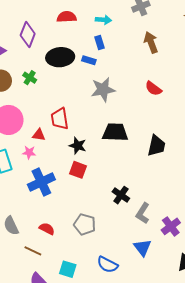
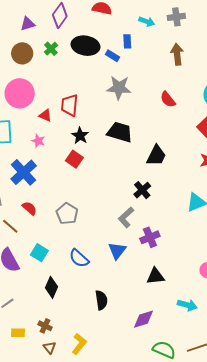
cyan arrow: (103, 20) -> (147, 21), moved
green cross: (30, 78) -> (51, 49), moved
pink star: (29, 152) -> (38, 141), moved
blue cross: (41, 182) -> (24, 172), moved, turned -32
black cross: (121, 195) -> (142, 190), moved

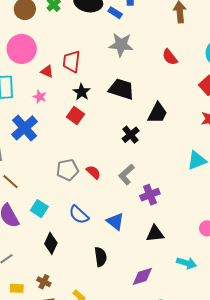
black cross: (142, 190) -> (131, 135), moved
red semicircle: (29, 208) -> (93, 172), moved
gray pentagon: (67, 214) -> (67, 170), turned 30
blue triangle: (117, 251) -> (115, 221), moved, turned -30

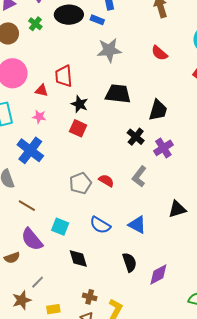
purple cross: (150, 195) -> (163, 148), moved
black triangle: (155, 234) -> (177, 209), moved
black diamond: (51, 243) -> (78, 259), turned -30
purple diamond: (142, 276) -> (158, 275), moved
brown cross: (44, 282) -> (90, 297), moved

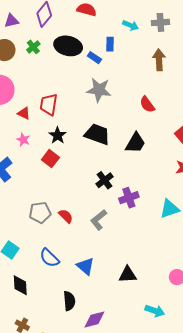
black trapezoid: (158, 110) -> (135, 143), moved
pink star: (39, 117) -> (23, 140), moved
black triangle: (177, 209) -> (128, 275), moved

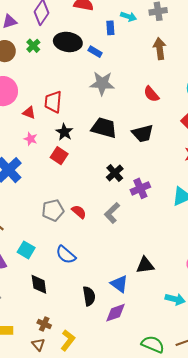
blue rectangle: (110, 44) -> (110, 28), moved
black trapezoid: (135, 143) -> (143, 133), turned 50
blue triangle: (85, 266) -> (119, 284), moved

